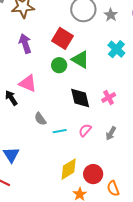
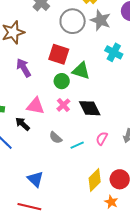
gray star: (111, 15) -> (101, 20), size x1.5
pink cross: (109, 98) -> (63, 105), moved

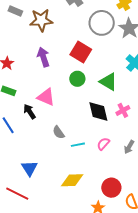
green triangle: (81, 71) -> (108, 82), moved
pink cross: (63, 105) -> (123, 110), moved
yellow diamond: (95, 180) -> (72, 180), moved, turned 30

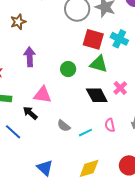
brown star: (41, 20) -> (18, 22), size x0.7
red square: (81, 52) -> (93, 39), moved
purple arrow: (43, 57) -> (30, 57), turned 30
pink semicircle: (103, 144) -> (110, 125), turned -40

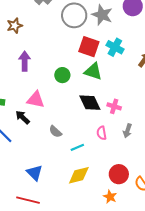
pink cross: (120, 88) -> (114, 106), moved, turned -32
cyan line: (85, 133) -> (77, 147), moved

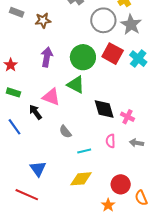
green triangle: (93, 71) -> (76, 85), moved
green circle: (62, 75) -> (83, 57), moved, size x1.6
gray arrow: (127, 131) -> (136, 143), turned 72

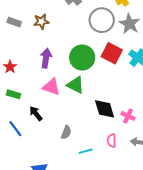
gray rectangle: (17, 12) -> (14, 22), moved
pink triangle: (51, 97) -> (51, 87), moved
gray semicircle: (65, 132) -> (66, 132), turned -120

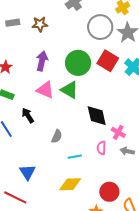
gray rectangle: (14, 22) -> (13, 23), turned -32
pink cross: (128, 116) -> (118, 132), moved

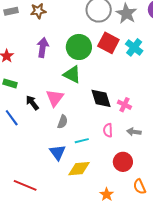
pink triangle: (45, 90) -> (55, 98), moved, turned 48
pink cross: (118, 132) -> (124, 105), moved
blue triangle: (28, 172) -> (58, 152), moved
red circle: (109, 192) -> (123, 162), moved

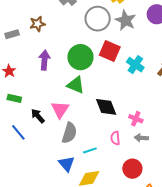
gray rectangle: (11, 11) -> (12, 34), moved
cyan cross: (134, 47) -> (135, 65), moved
pink cross: (124, 105) -> (136, 119), moved
gray semicircle: (63, 122) -> (69, 133), size x1.5

